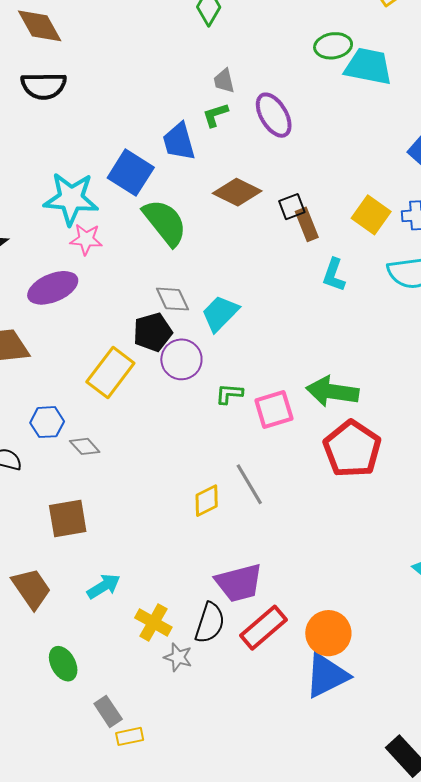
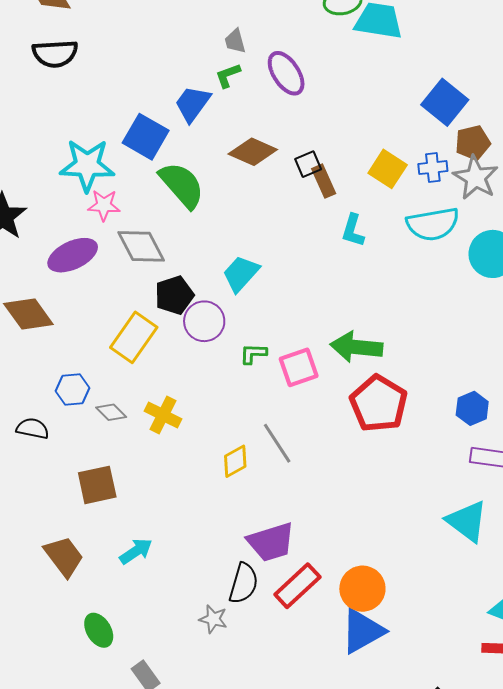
blue trapezoid: (179, 142) -> (192, 104), turned 54
gray diamond: (172, 299) -> (141, 246), moved, size x1.4
yellow cross: (153, 622) -> (163, 415), moved

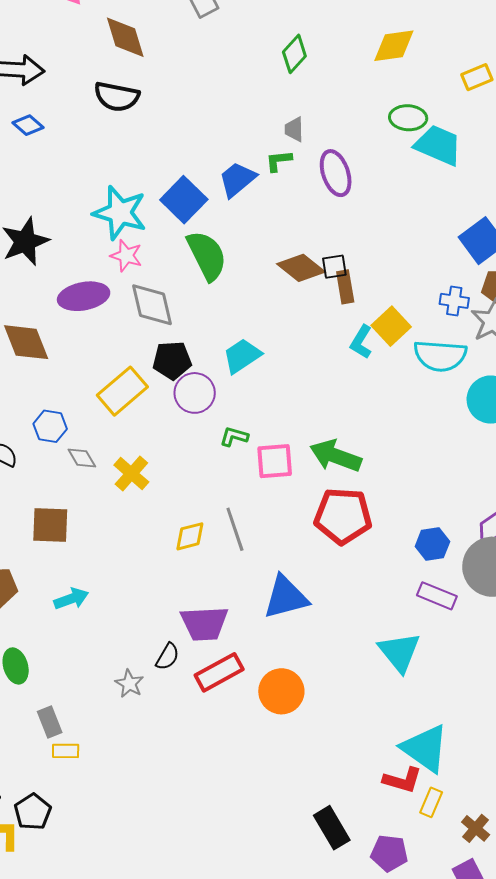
brown diamond: (253, 152) -> (301, 268), moved
yellow square: (388, 169) -> (391, 326), moved
red pentagon: (379, 404) -> (343, 516), turned 30
black semicircle: (244, 583) -> (168, 657), size x0.7
blue triangle: (362, 631) -> (286, 597), moved

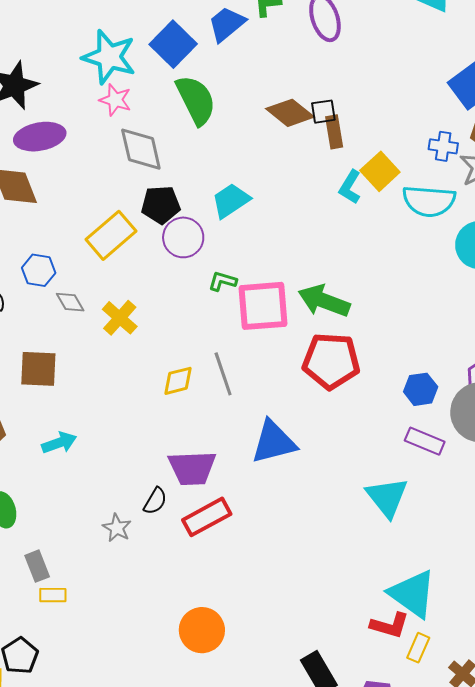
purple ellipse: (84, 296) -> (40, 137), moved
pink square: (275, 461) -> (263, 306), size x1.4
orange circle: (281, 691) -> (202, 630), moved

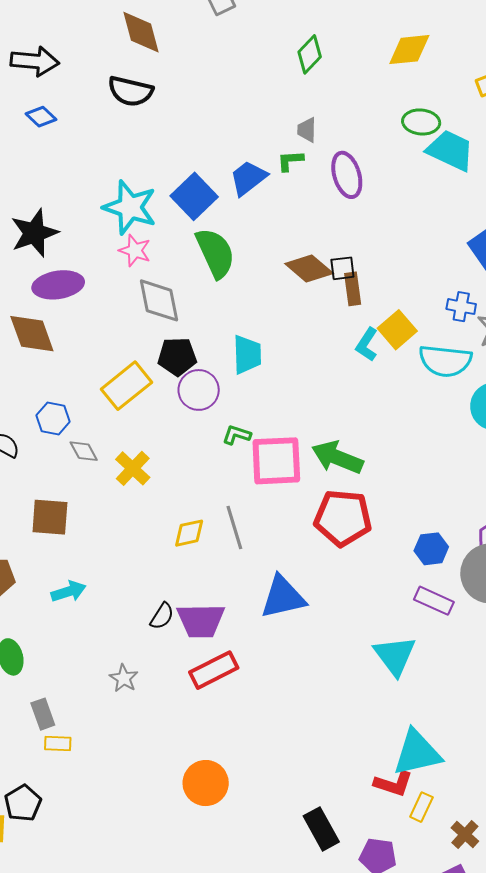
cyan trapezoid: (231, 201) -> (247, 355), turned 120
black semicircle: (155, 501) -> (162, 616), moved
cyan triangle: (412, 594) -> (417, 753), turned -50

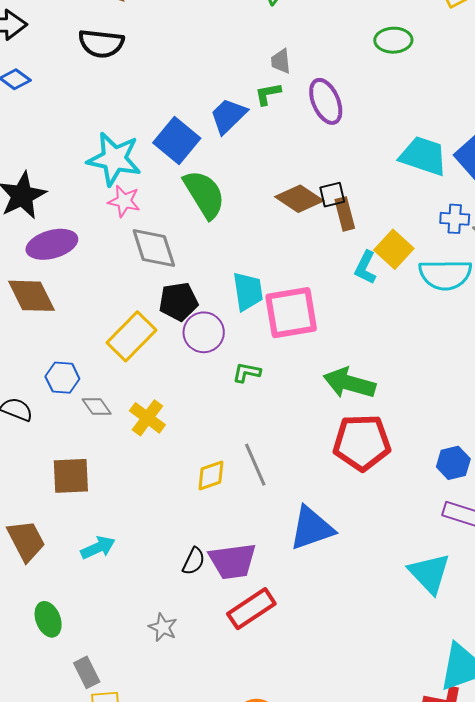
cyan trapezoid: (450, 150) -> (423, 156), moved
pink square: (276, 461) -> (291, 313), moved

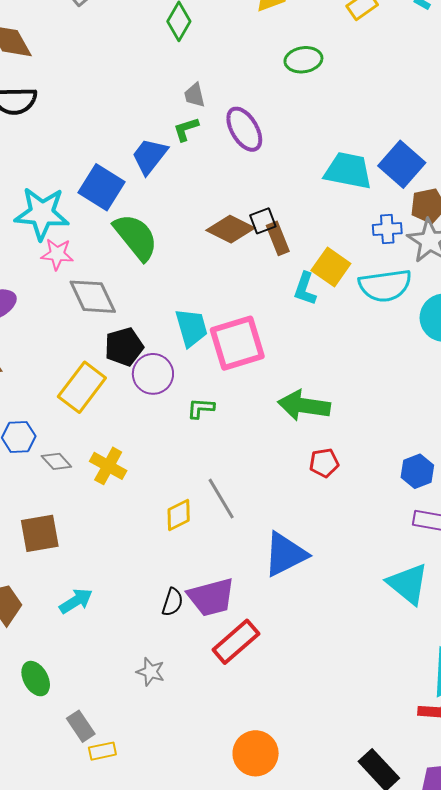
red pentagon: (362, 442) -> (324, 463), size x0.5

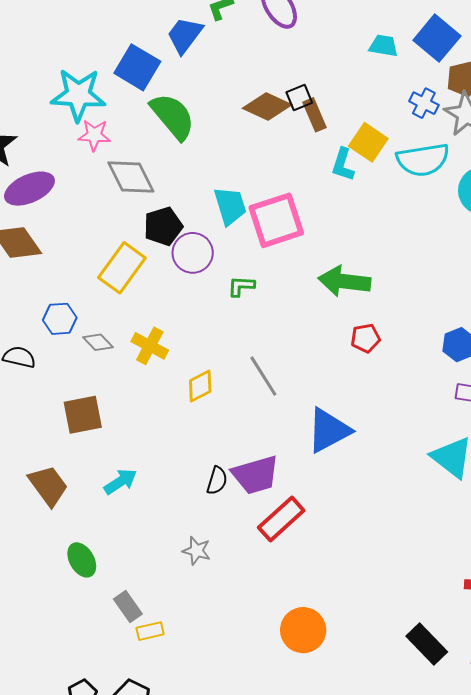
cyan trapezoid: (348, 171) -> (384, 46), size x0.6
blue cross: (387, 229) -> (424, 103), turned 32
yellow diamond: (179, 515) -> (200, 386), moved

